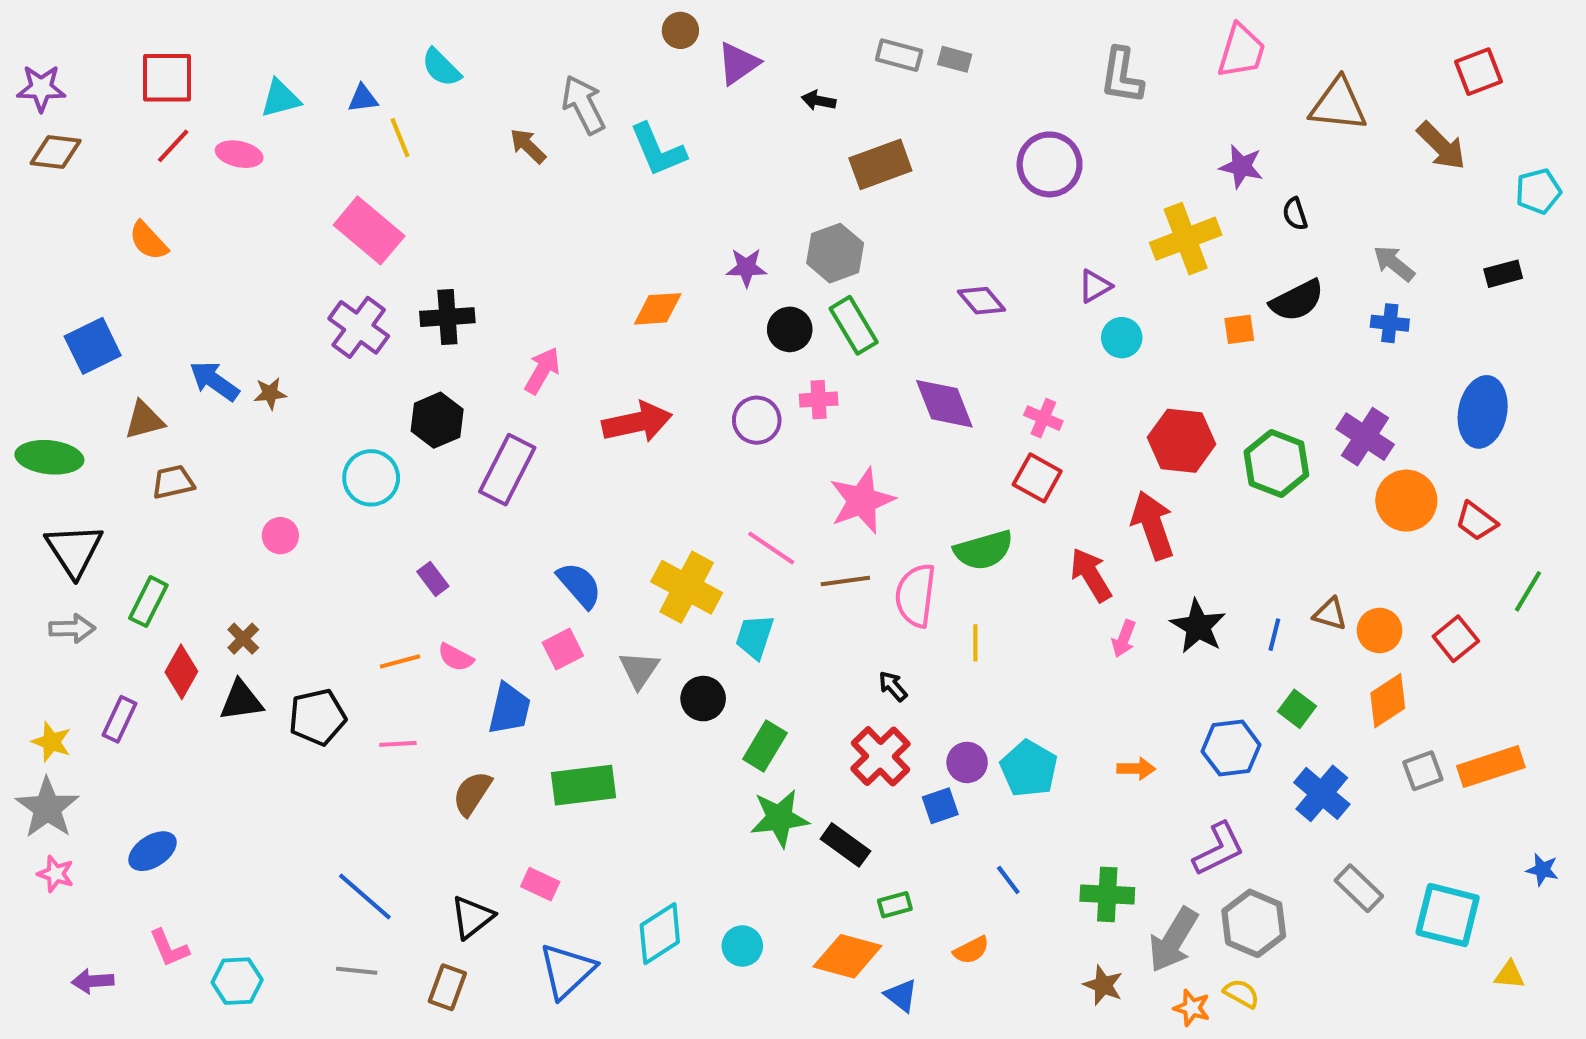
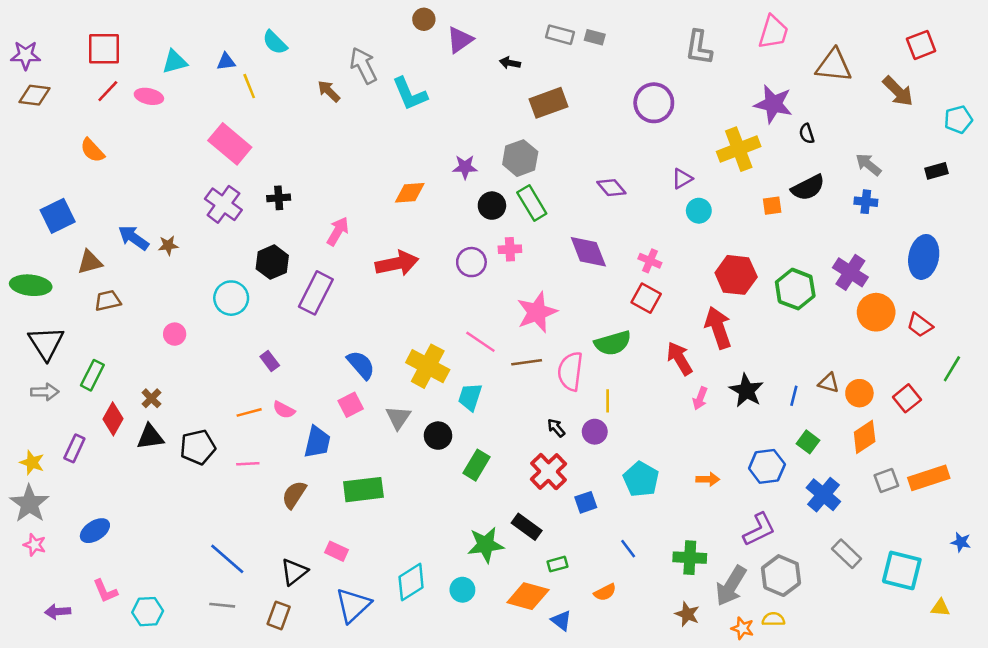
purple star: (1241, 166) -> (773, 104), size x1.4
black cross: (447, 317) -> (279, 198), size x0.7
purple circle: (967, 762) -> (595, 432), moved
green star: (779, 818) -> (486, 545), moved
yellow semicircle: (1241, 993) -> (773, 619), turned -30

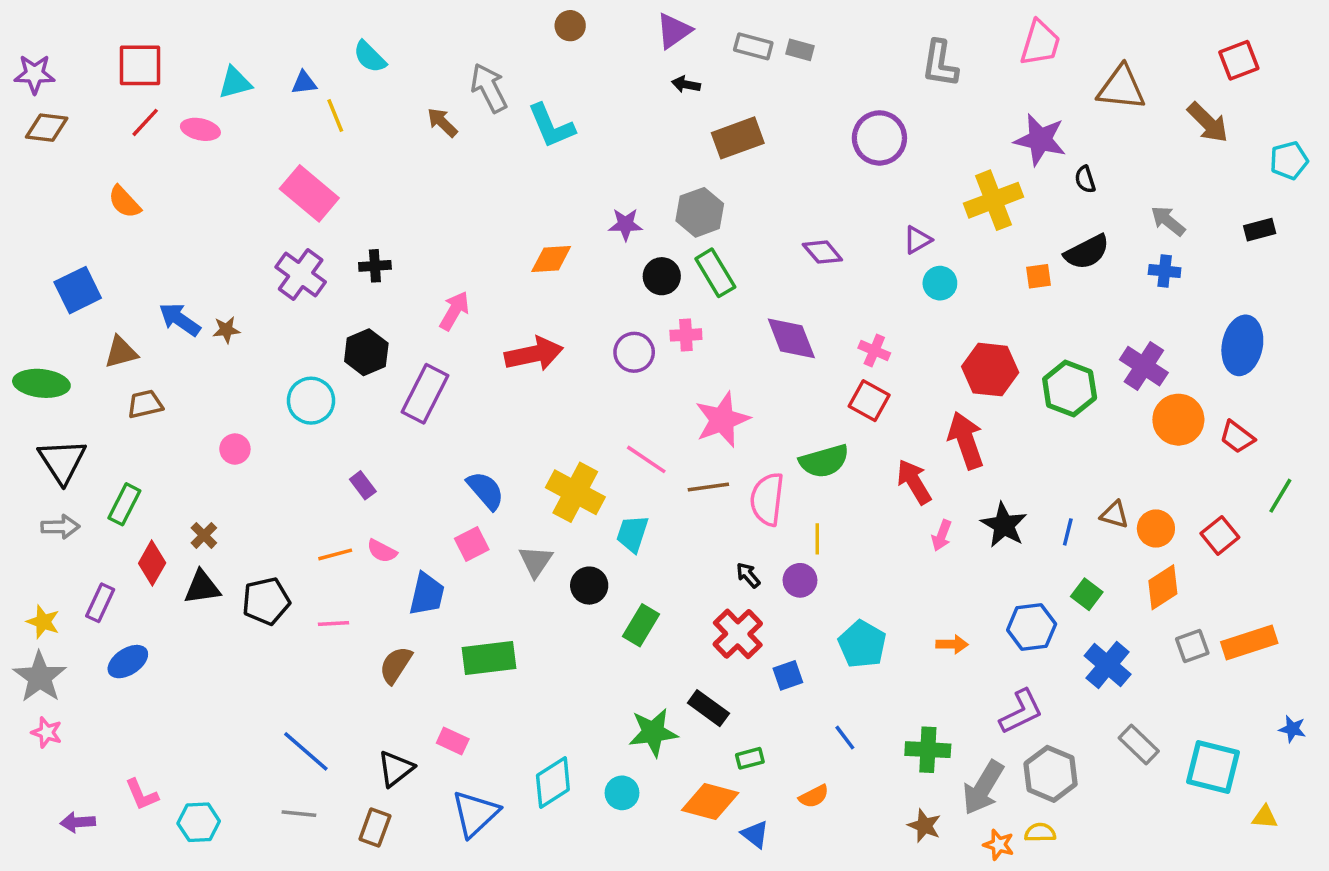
purple triangle: (460, 40) -> (674, 31), moved
blue ellipse: (95, 531) -> (128, 662), moved

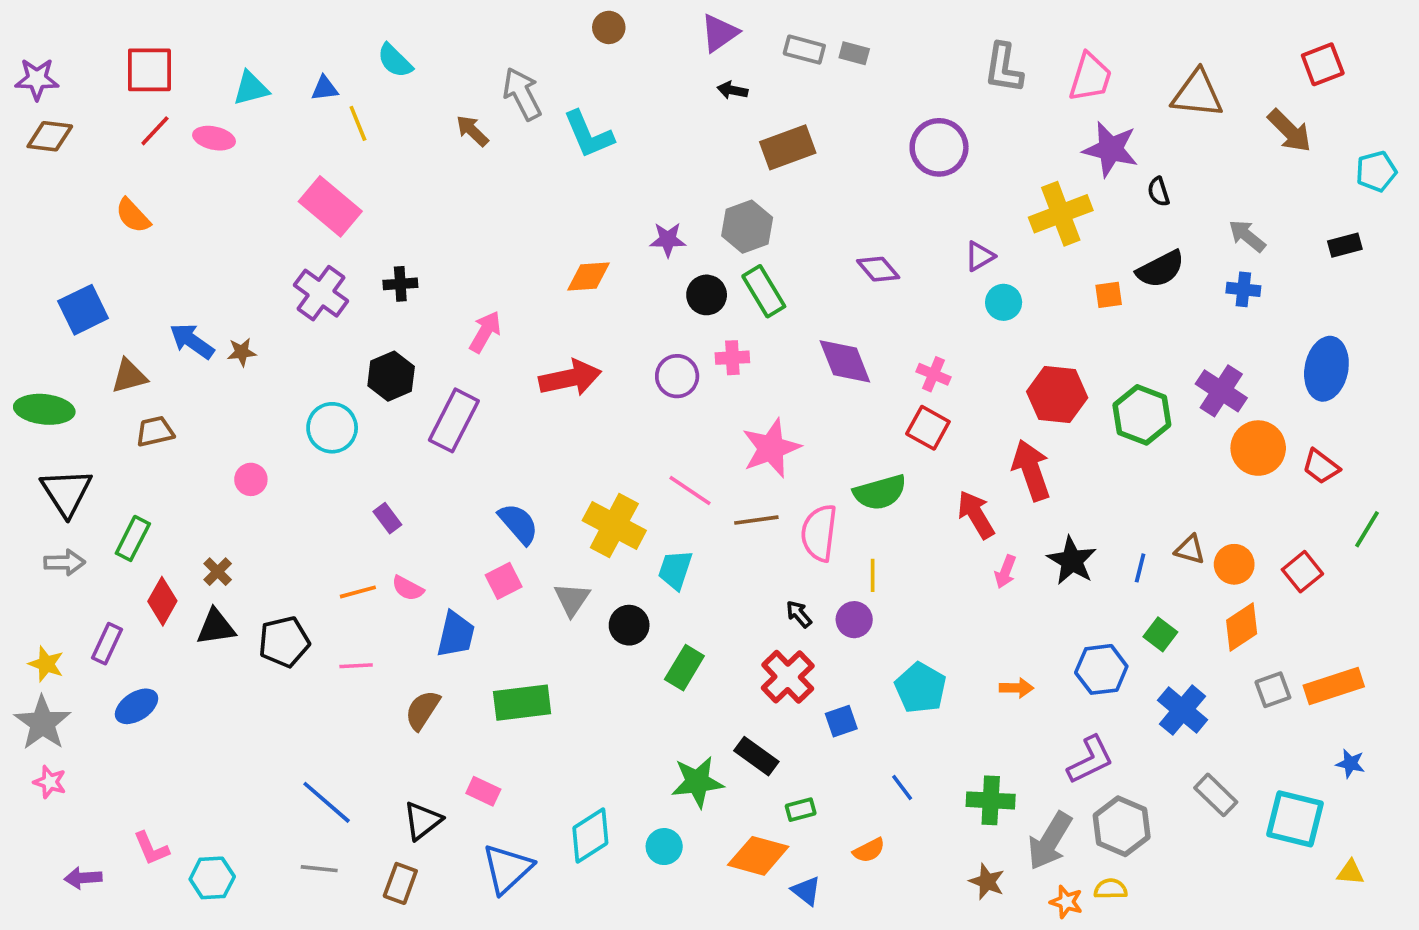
pink trapezoid: (1040, 43) -> (1090, 77), moved
blue star: (1292, 729) -> (1350, 764), moved

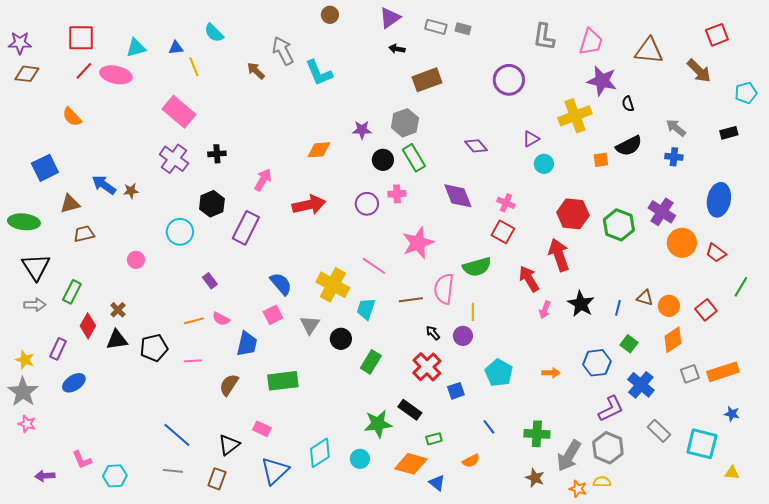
pink ellipse: (214, 138) -> (116, 75), size x1.4
brown line: (756, 520) -> (411, 300), moved
purple L-shape: (1090, 760) -> (611, 409), moved

